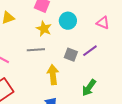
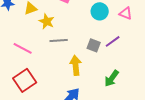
cyan circle: (68, 21) -> (100, 11), moved
yellow star: (44, 29) -> (47, 21), moved

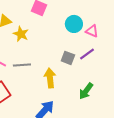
pink triangle: (126, 13) -> (92, 31), moved
gray line: (59, 40) -> (22, 65), moved

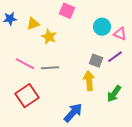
yellow arrow: (50, 78) -> (89, 81), moved

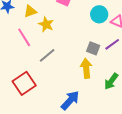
pink line: (25, 64) -> (24, 37), moved, turned 30
gray line: (50, 68) -> (47, 55), turned -36

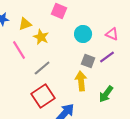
cyan circle: (99, 14) -> (83, 34), moved
red square: (24, 83) -> (43, 96), moved

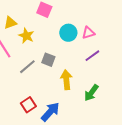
pink triangle: (112, 34) -> (88, 33), moved, turned -40
gray square: (88, 61) -> (48, 60), moved
red square: (43, 96) -> (28, 105), moved, size x0.7

